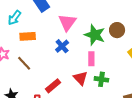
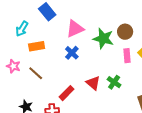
pink triangle: (67, 22) -> (75, 29), turned 36
pink rectangle: (91, 59) -> (127, 56), moved
green cross: (101, 79) -> (114, 82), turned 32

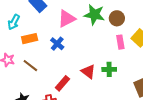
green star: (103, 39) -> (94, 15), moved
blue cross: (72, 53) -> (57, 44), moved
green cross: (114, 82) -> (109, 69), turned -32

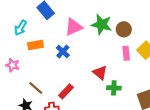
brown line: (30, 66) -> (36, 88), moved
green cross: (109, 69) -> (114, 88), moved
red triangle: (88, 72) -> (100, 73), moved

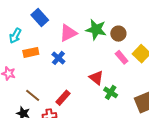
pink rectangle: (126, 53) -> (122, 57), turned -32
green cross: (114, 88) -> (111, 92), turned 32

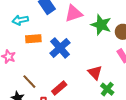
pink triangle: (68, 33) -> (74, 14), moved
cyan arrow: (15, 36) -> (20, 20), turned 42
blue cross: (58, 58) -> (60, 48), size x1.5

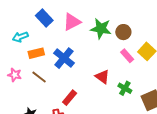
brown line: (29, 82) -> (39, 77), moved
green cross: (107, 89) -> (125, 88), moved

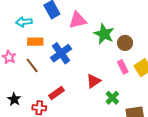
red triangle: (102, 77) -> (93, 81), turned 35

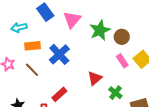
pink triangle: (78, 20) -> (72, 20), turned -30
green star: (104, 34) -> (100, 30), turned 30

